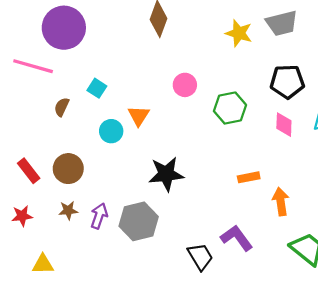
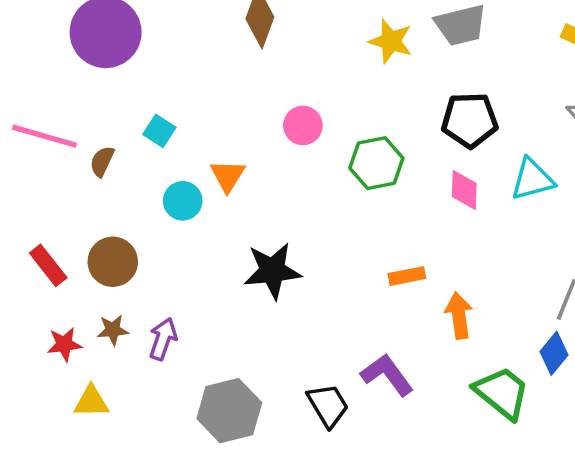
pink line: (33, 66) -> (45, 136), moved
red star: (22, 216) -> (64, 344), moved
gray hexagon: (139, 221) -> (229, 411), moved
yellow triangle: (43, 264) -> (91, 402), moved

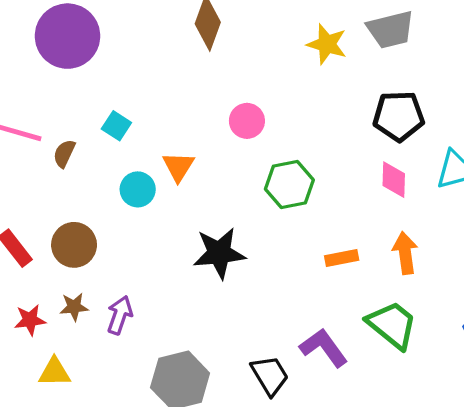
green hexagon: (376, 163) -> (289, 185), moved
orange arrow: (459, 316) -> (405, 253), moved
green trapezoid: (502, 393) -> (392, 325), moved

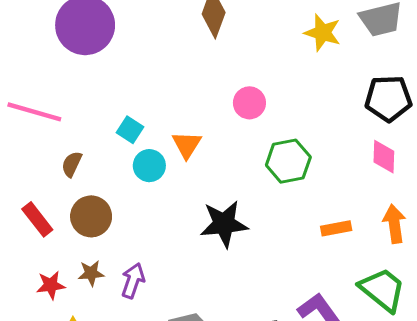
cyan square: (116, 126) -> (130, 130), moved
brown semicircle: (64, 154) -> (72, 164), moved

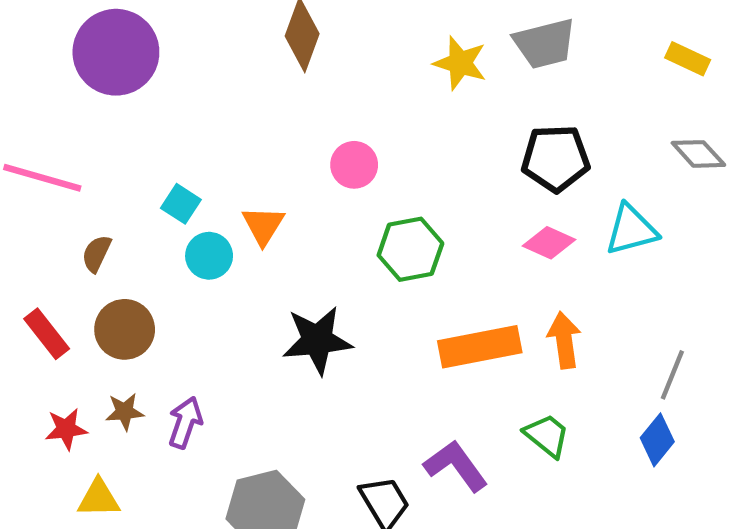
pink diamond: (384, 157) -> (549, 243), turned -68
orange rectangle: (336, 228) -> (480, 347), size x1.8
green trapezoid: (382, 290) -> (547, 435), size x0.7

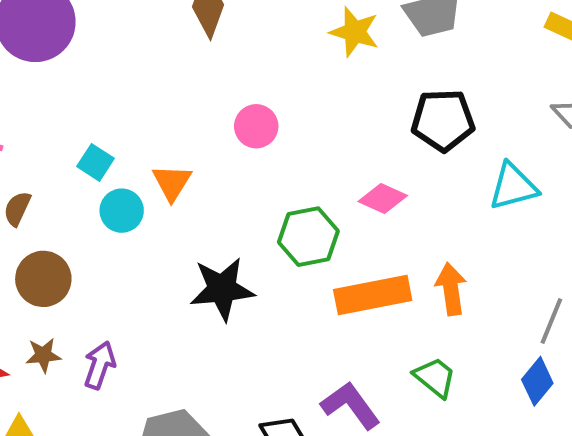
pink diamond: (549, 243) -> (383, 199), moved
green hexagon: (410, 249) -> (308, 237), moved

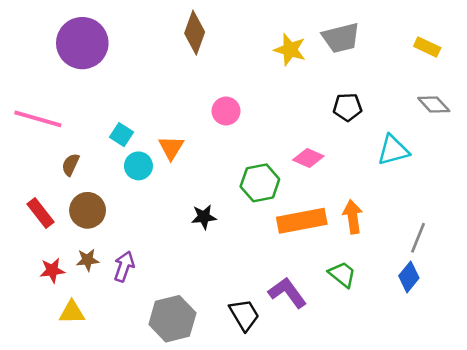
black pentagon: (443, 120) -> (347, 107), size x0.7
black star: (222, 289) -> (204, 217), size x0.6

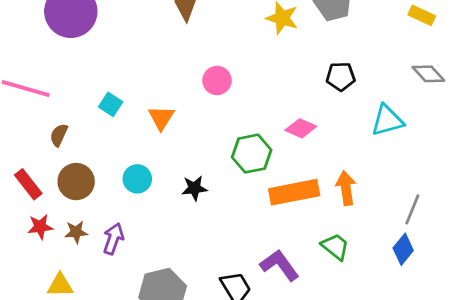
cyan circle: (138, 166) -> (137, 179), moved
red star: (52, 270) -> (40, 227), moved

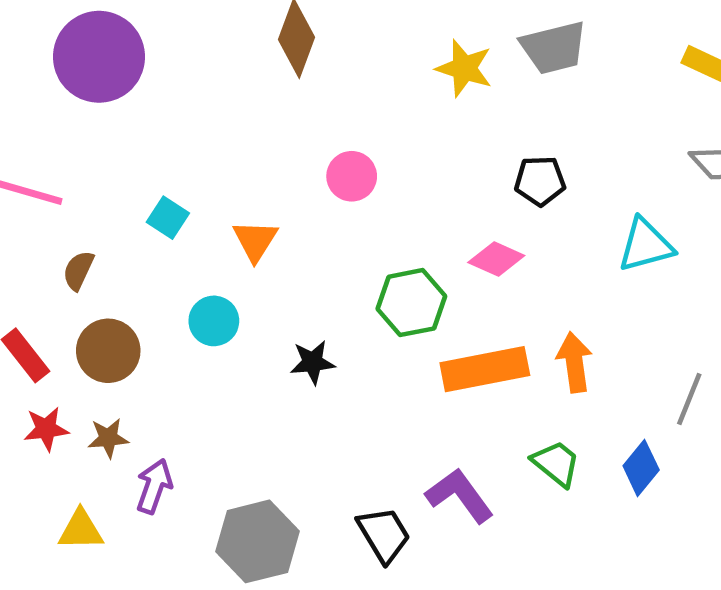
black pentagon: (341, 76) -> (540, 181), moved
cyan circle: (137, 179) -> (214, 321), moved
purple arrow: (113, 239) -> (154, 486), moved
blue diamond: (403, 249) -> (641, 468), moved

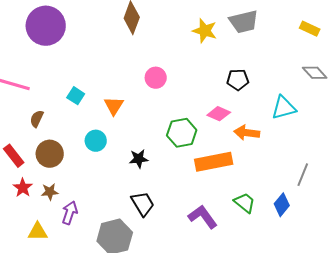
orange arrow: (574, 362) -> (247, 133), moved, turned -75
red star: (46, 429) -> (23, 188), turned -30
black trapezoid: (384, 535) -> (143, 204), moved

